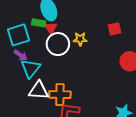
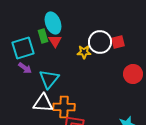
green rectangle: (39, 23) -> (43, 36), turned 64
white circle: (58, 44) -> (100, 42), moved
cyan triangle: (31, 68) -> (49, 79), moved

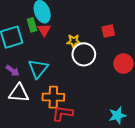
white circle: (100, 42) -> (84, 54), moved
purple arrow: (25, 68) -> (13, 71), moved
white triangle: (43, 103) -> (19, 93), moved

